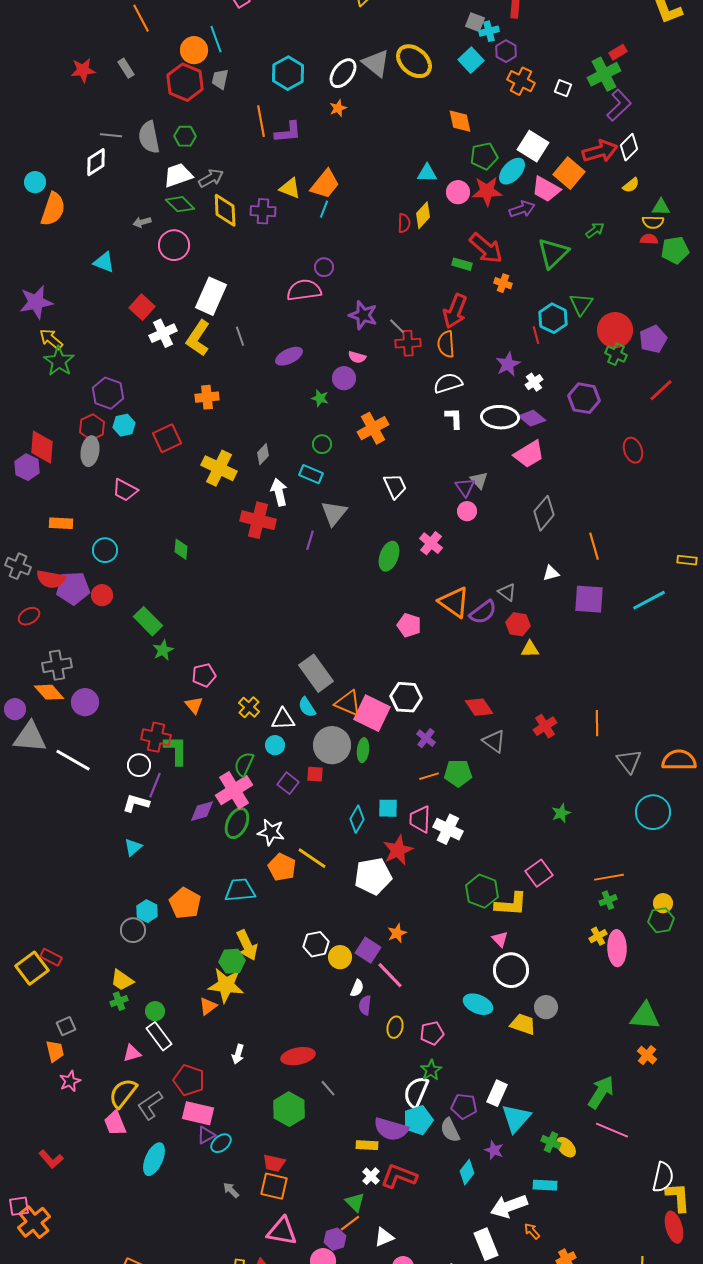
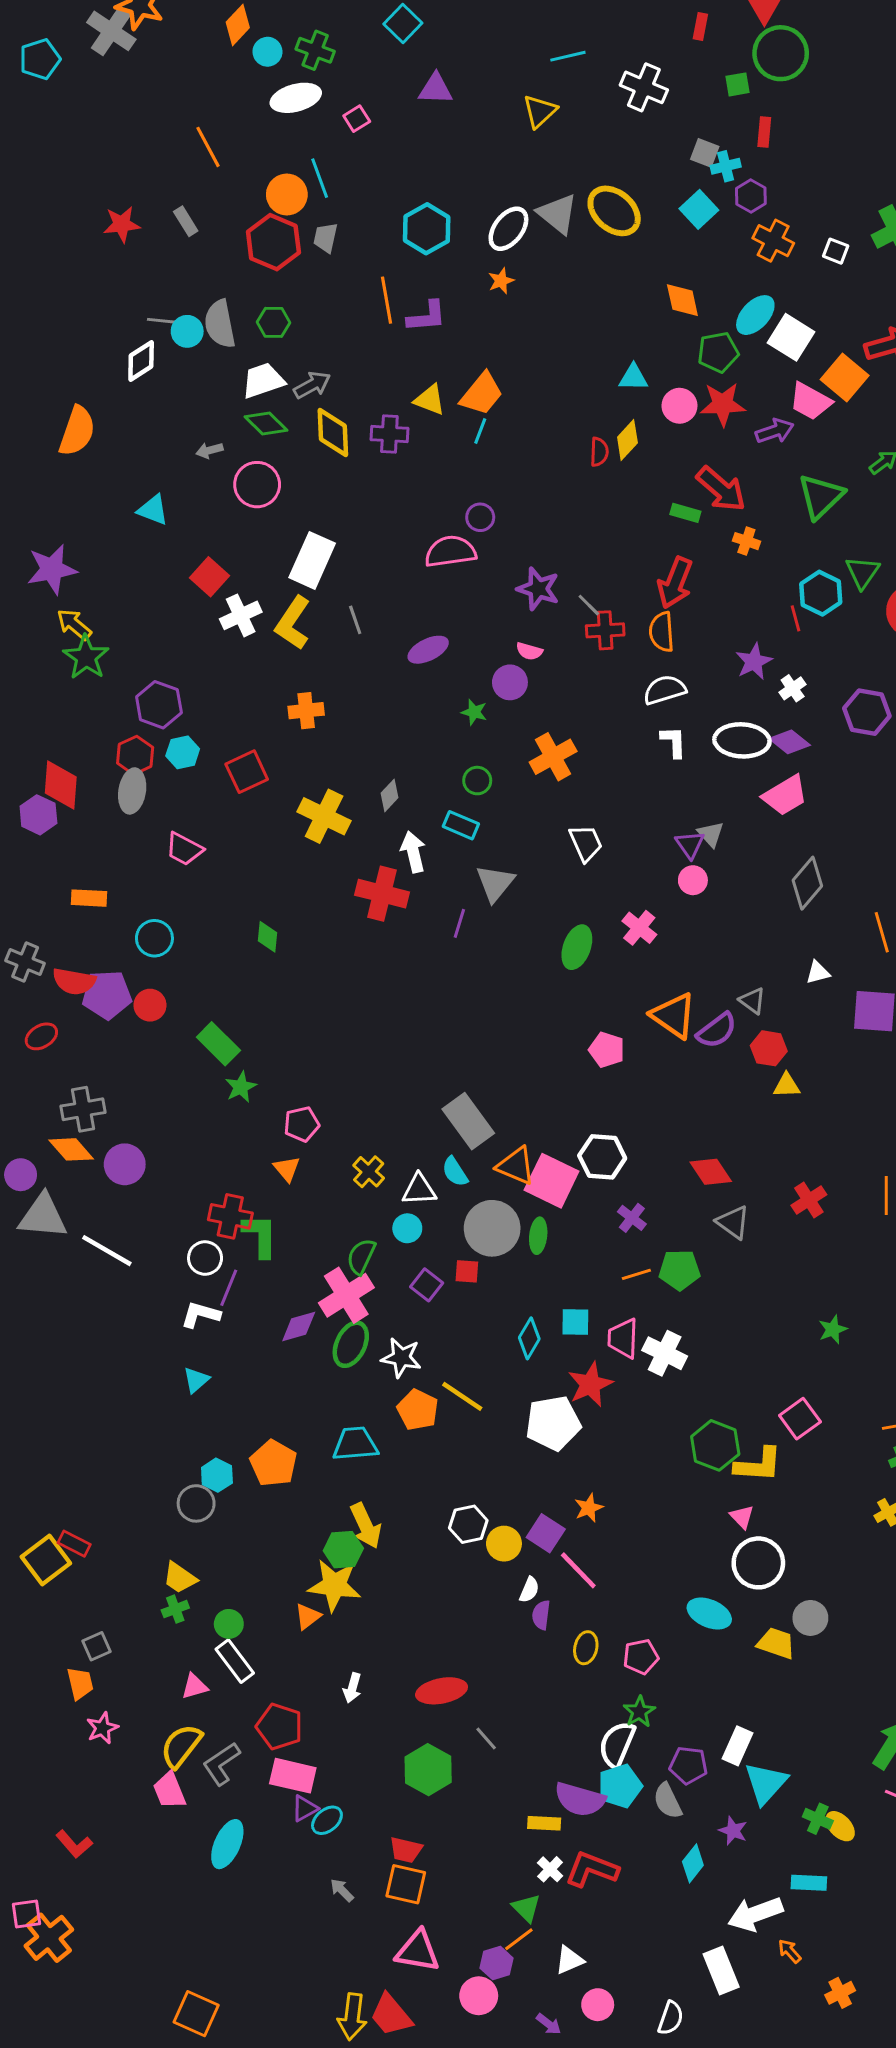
cyan ellipse: (512, 171) -> (755, 315), moved
cyan circle: (35, 182) -> (187, 331), moved

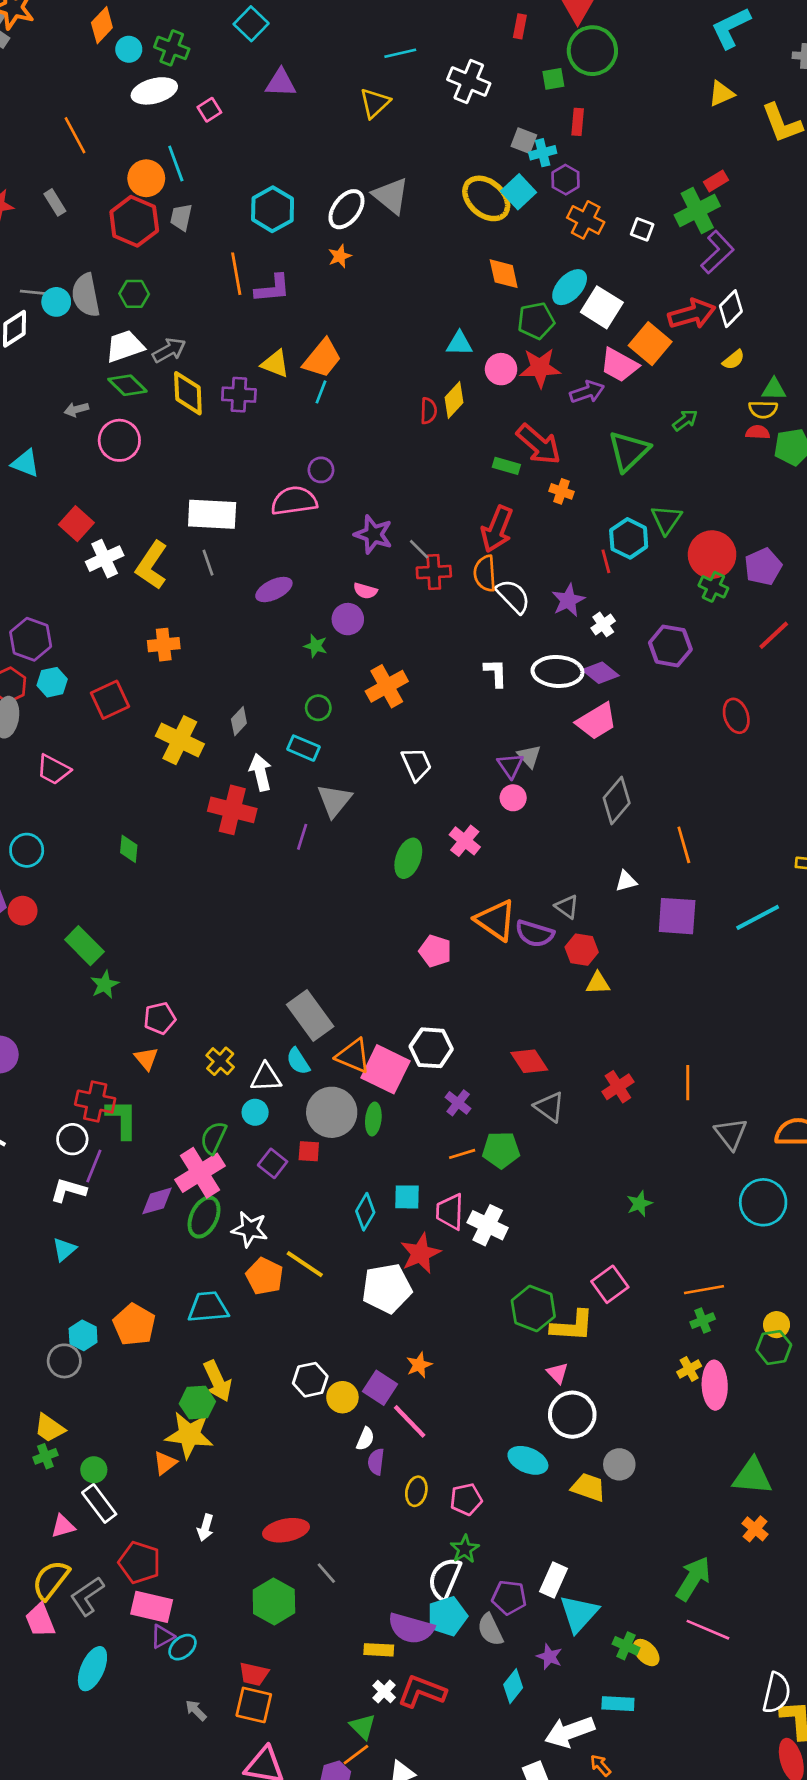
yellow ellipse: (614, 211) -> (486, 198), moved
white rectangle: (312, 560) -> (212, 514), moved, turned 69
white semicircle: (665, 690) -> (513, 596), moved, turned 63
purple semicircle: (717, 1030) -> (535, 934), turned 54

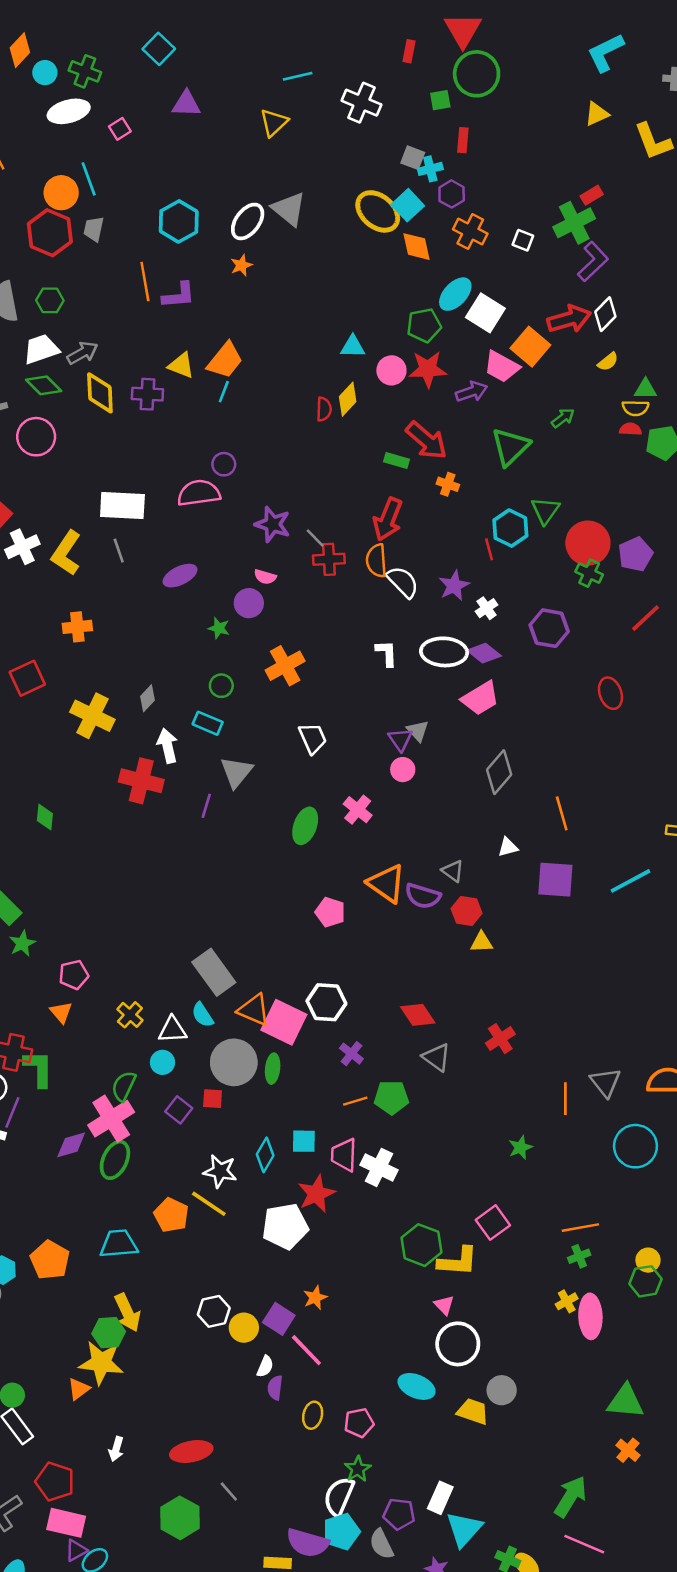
orange diamond: (504, 274) -> (417, 247), moved
orange line: (688, 1083) -> (565, 1099), moved
white star: (250, 1229) -> (220, 1171), moved

